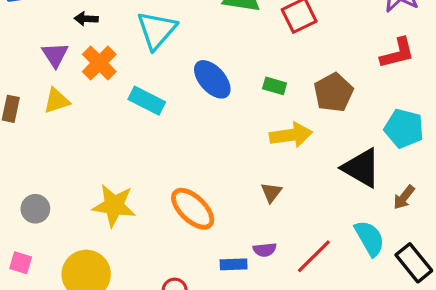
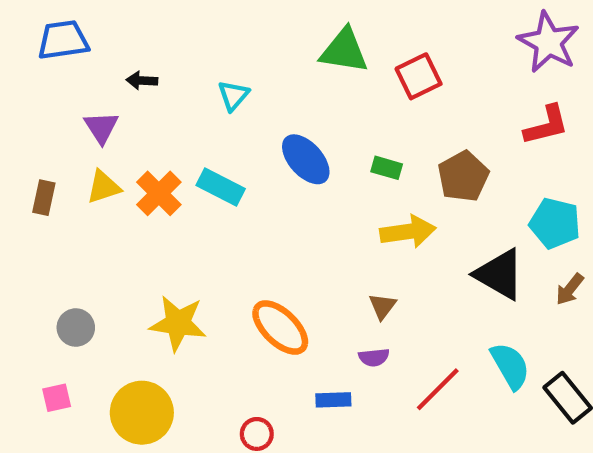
cyan triangle: (157, 30) -> (233, 95), size x0.6
orange cross: (99, 63) -> (159, 193), moved
brown arrow: (404, 197) -> (570, 289), moved
purple semicircle: (265, 250) -> (374, 357), moved
pink square: (21, 263) -> (57, 398), turned -30

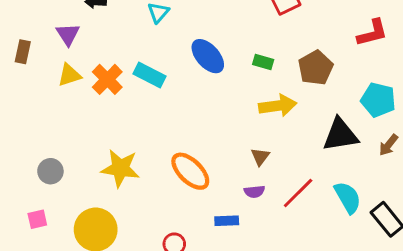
brown rectangle: (44, 198) -> (23, 52), moved
black triangle: (500, 274) -> (340, 135), turned -39
red line: (438, 389) -> (298, 193), moved

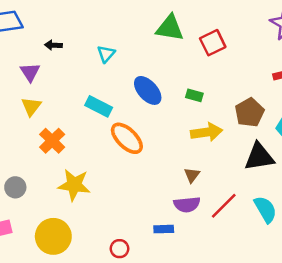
brown pentagon: (316, 68) -> (249, 113), moved
yellow triangle: (69, 75) -> (31, 106), turned -35
orange cross: (107, 79) -> (52, 141), moved
orange ellipse: (190, 171) -> (127, 138), moved
purple semicircle: (254, 192) -> (187, 204), size x1.5

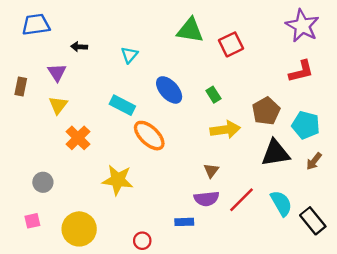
green rectangle: (194, 95) -> (213, 95), turned 42
yellow star: (74, 185) -> (118, 180), moved

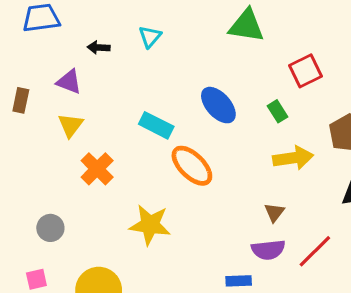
red square: (231, 44) -> (306, 71), moved
cyan triangle: (129, 55) -> (150, 37), moved
purple triangle: (57, 72) -> (69, 82), turned -36

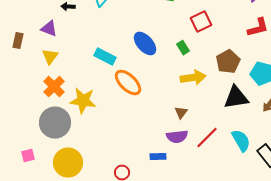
orange cross: (97, 169) -> (54, 87), moved
yellow star: (150, 225) -> (83, 101), moved
gray circle: (50, 228) -> (55, 123), moved, size x1.8

